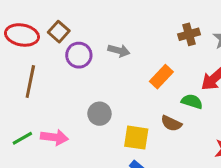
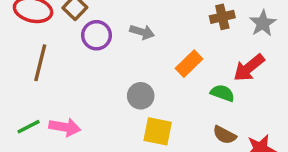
gray circle: (100, 114) -> (141, 96), moved
brown semicircle: (171, 123) -> (225, 135), moved

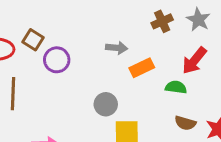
gray arrow: (142, 32) -> (117, 48), moved
orange rectangle: (189, 64) -> (142, 68), turned 30

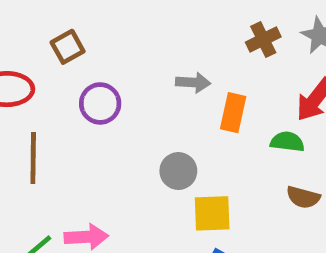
brown square: (33, 40) -> (68, 47), moved, turned 30
orange rectangle: (142, 68) -> (233, 113), turned -50

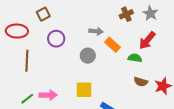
orange rectangle: (233, 113) -> (112, 45), turned -63
gray circle: (178, 171) -> (88, 56), moved
yellow square: (212, 213) -> (84, 90), moved

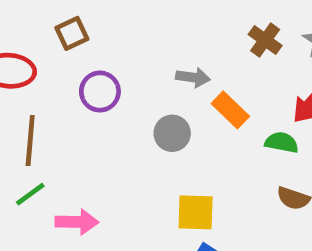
brown cross: (126, 14) -> (265, 40), turned -32
yellow square: (84, 90) -> (196, 212), moved
green line: (27, 99) -> (30, 194), moved

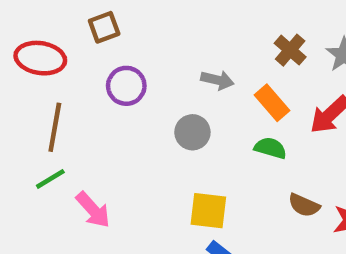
orange rectangle: (230, 110) -> (272, 103), moved
green semicircle: (282, 142) -> (270, 148), moved
pink arrow: (77, 222) -> (93, 210), turned 42

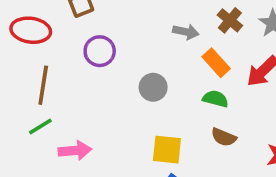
gray arrow: (217, 80) -> (186, 32), moved
brown semicircle: (304, 205) -> (224, 137), moved
pink arrow: (93, 210) -> (75, 151), turned -52

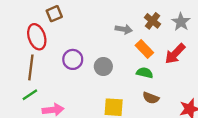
red ellipse: (31, 30) -> (37, 37), moved, turned 65
purple circle: (100, 51) -> (73, 59), moved

